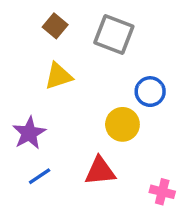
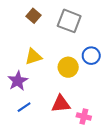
yellow triangle: (59, 76) -> (33, 57), moved
yellow circle: (122, 124) -> (68, 67), moved
pink cross: (162, 192) -> (84, 117), moved

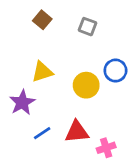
gray square: (69, 21) -> (87, 27), size x0.6
blue line: (24, 107) -> (42, 133), moved
pink cross: (84, 117) -> (106, 148), turned -32

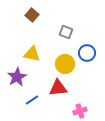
gray square: (87, 27) -> (66, 32), moved
yellow triangle: (42, 72) -> (32, 54), turned 30
red triangle: (77, 132) -> (58, 88), moved

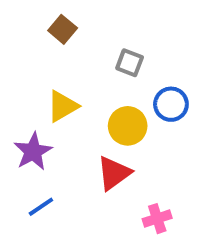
yellow triangle: (32, 54) -> (63, 106), turned -42
red triangle: (58, 88) -> (114, 173), turned -30
blue line: (32, 100) -> (41, 207), moved

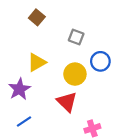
red triangle: (114, 173) -> (67, 102), turned -40

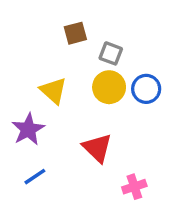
brown square: (37, 17) -> (75, 33), moved, turned 35
yellow triangle: (37, 62) -> (53, 91), turned -48
yellow circle: (75, 74) -> (109, 87), moved

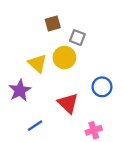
yellow circle: (109, 87) -> (64, 58), moved
blue circle: (146, 89) -> (102, 87), moved
blue line: (35, 177) -> (35, 126), moved

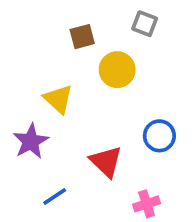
gray square: (77, 38) -> (145, 24), moved
yellow circle: (64, 58) -> (117, 70), moved

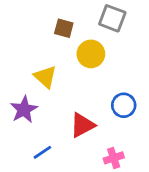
gray square: (145, 24) -> (112, 18), size x1.4
brown square: (82, 37) -> (64, 28), turned 30
red triangle: (106, 162) -> (82, 125), turned 48

